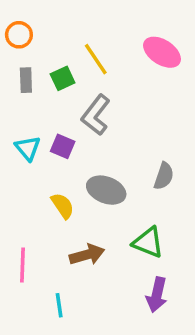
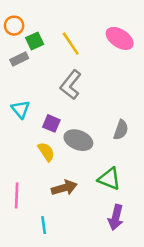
green square: (63, 78) -> (35, 41), moved
gray rectangle: (26, 80) -> (19, 59), turned 66
purple square: (63, 146) -> (51, 123), moved

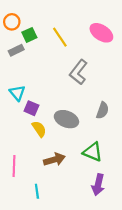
gray L-shape: (71, 85) -> (78, 72), moved
purple square: (51, 123) -> (31, 108), moved

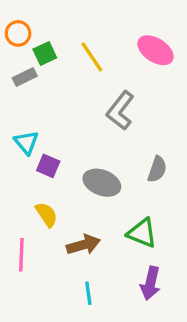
yellow semicircle: (39, 129) -> (47, 215), moved
cyan line: (37, 191) -> (88, 293), moved

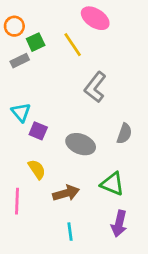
pink ellipse: (155, 50) -> (95, 18), moved

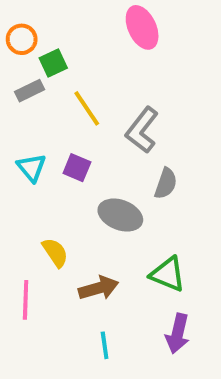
pink ellipse: (95, 18) -> (142, 27), turned 32
yellow line: (73, 45) -> (87, 108), moved
purple square: (38, 131) -> (77, 168), moved
gray semicircle: (124, 134) -> (166, 183), moved

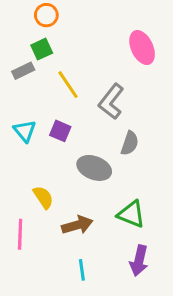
pink ellipse: (142, 27) -> (142, 48), moved
orange circle: (22, 39) -> (46, 15), moved

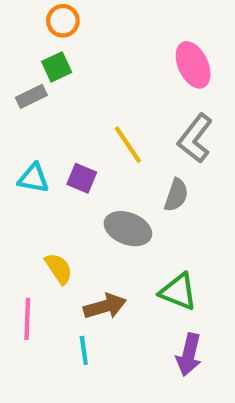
yellow line: (68, 85) -> (128, 145), moved
gray L-shape: (111, 102) -> (195, 138), moved
cyan triangle: (25, 131) -> (33, 178), turned -40
cyan line: (82, 270) -> (84, 350), moved

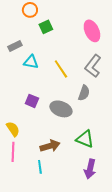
green square: (57, 67) -> (46, 27), moved
cyan triangle: (33, 178) -> (31, 62), moved
purple square: (82, 178) -> (32, 101), moved
yellow semicircle: (59, 269) -> (13, 129), moved

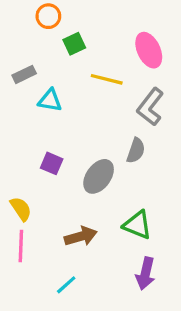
yellow line: (61, 69) -> (107, 79), moved, turned -42
gray ellipse: (61, 109) -> (99, 176), turned -75
cyan line: (40, 167) -> (66, 285), moved, turned 56

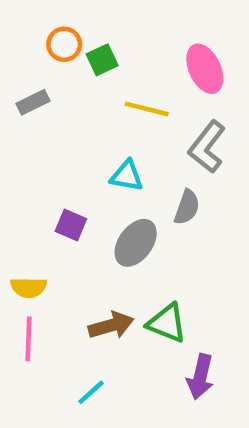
orange circle: (48, 16) -> (64, 44), moved
cyan triangle: (50, 100) -> (127, 176), moved
yellow semicircle: (21, 209) -> (29, 287), turned 125
green triangle: (137, 225) -> (167, 323), moved

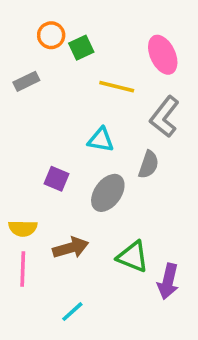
brown arrow: (111, 325) -> (71, 248), moved
purple arrow: (200, 377) -> (168, 281), moved

